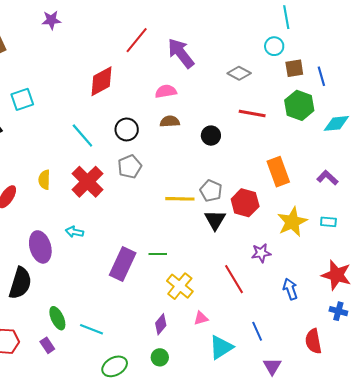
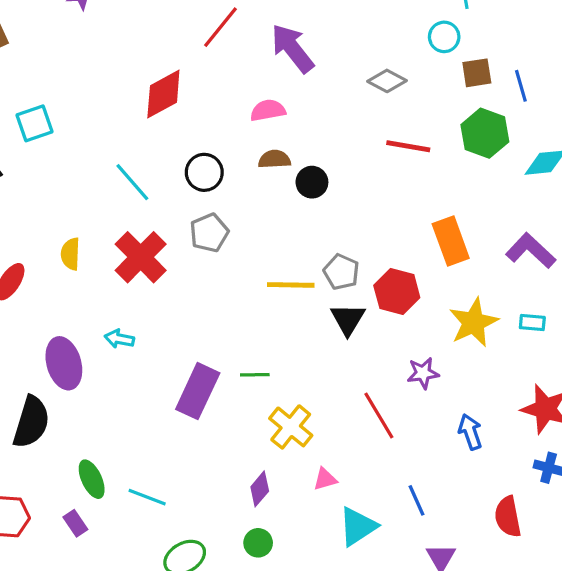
black circle: (211, 136) -> (312, 182), moved
purple L-shape: (327, 178) -> (531, 251), size x1.4

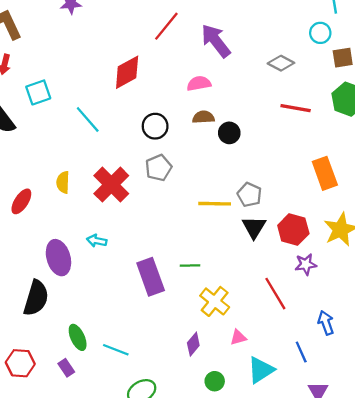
cyan line: (132, 182) -> (88, 119), moved
red hexagon: (397, 291) -> (293, 230), moved
purple rectangle: (198, 391) -> (151, 277), turned -45
blue arrow: (470, 432) -> (326, 323), moved
green circle: (258, 543) -> (215, 381), moved

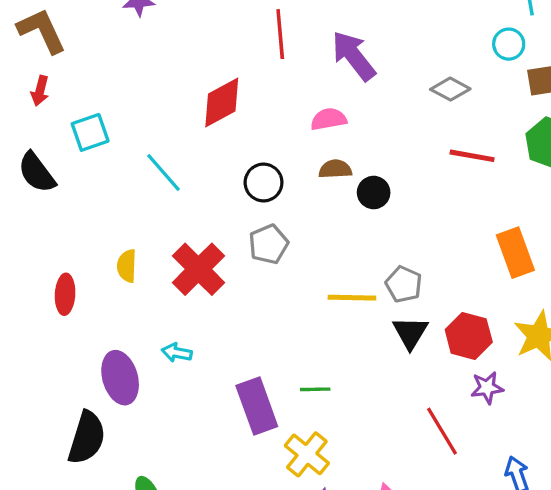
red line: (166, 26) -> (280, 34), turned -44
red ellipse: (21, 201) -> (65, 294), turned -30
yellow cross: (215, 301) -> (307, 454), moved

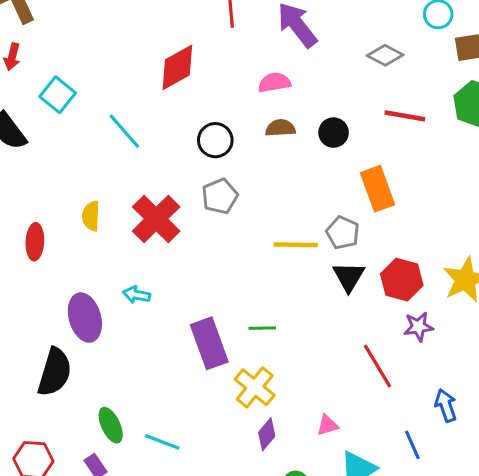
cyan square: (90, 132) -> (58, 95), turned -32
black circle: (374, 193) -> (334, 133), moved
orange rectangle: (515, 253) -> (378, 189), moved

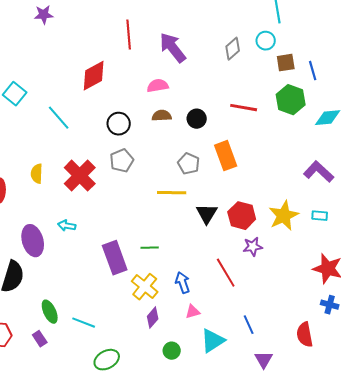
gray diamond: (385, 55) -> (233, 49), moved, turned -70
gray pentagon: (343, 233) -> (189, 164), moved
blue arrow: (446, 405) -> (183, 283), moved

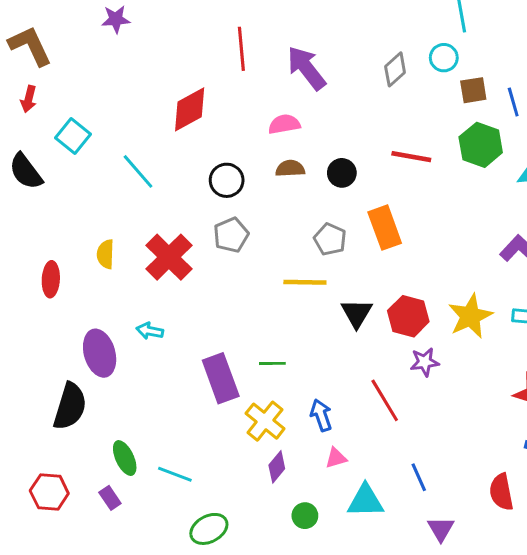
cyan triangle: (213, 341) -> (365, 501), turned 32

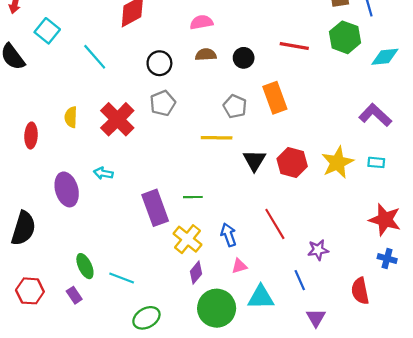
purple star: (425, 362) -> (318, 250), moved
black semicircle: (70, 406) -> (23, 228), moved
green circle: (305, 516) -> (217, 308), size x2.0

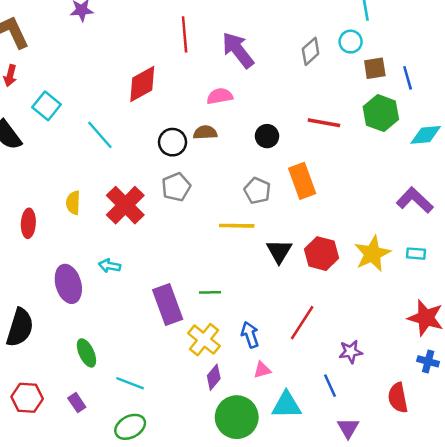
brown semicircle: (206, 55) -> (205, 132), moved
red line: (275, 224) -> (302, 323), turned 64
green ellipse: (85, 266) -> (86, 353), moved
green ellipse: (146, 318) -> (130, 427), moved

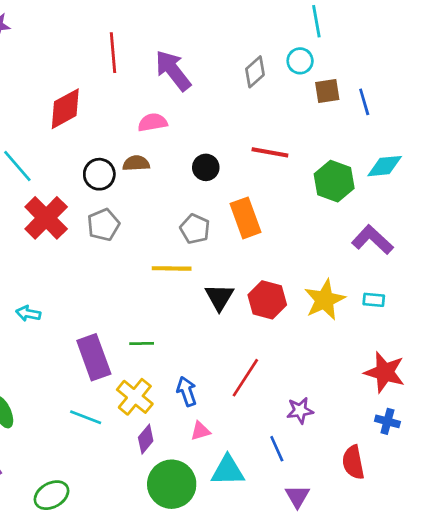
green hexagon: (381, 113) -> (334, 181), moved
red cross: (125, 205) -> (46, 218), moved
cyan line: (130, 383) -> (86, 417), moved

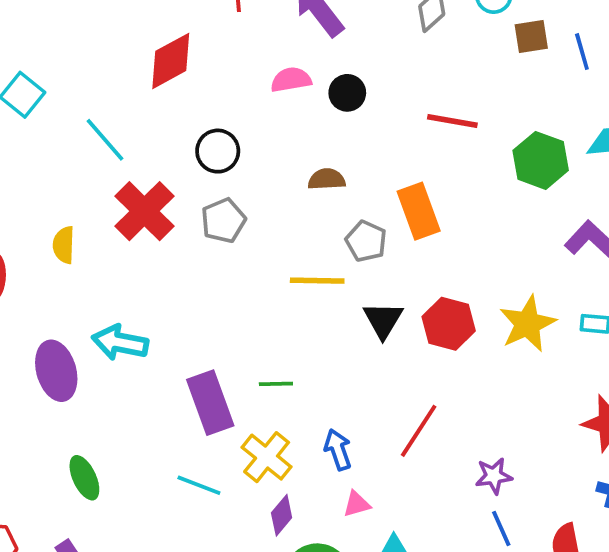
brown semicircle: (136, 163) -> (327, 179), moved
black circle: (206, 167) -> (347, 93), moved
gray pentagon: (195, 229) -> (366, 241), moved
cyan arrow: (28, 314) -> (120, 343), size x1.6
blue line: (277, 449) -> (501, 528), moved

